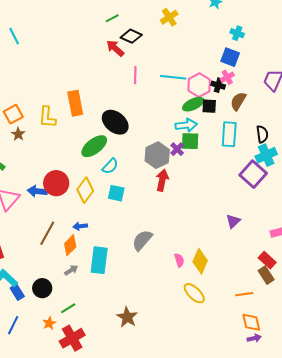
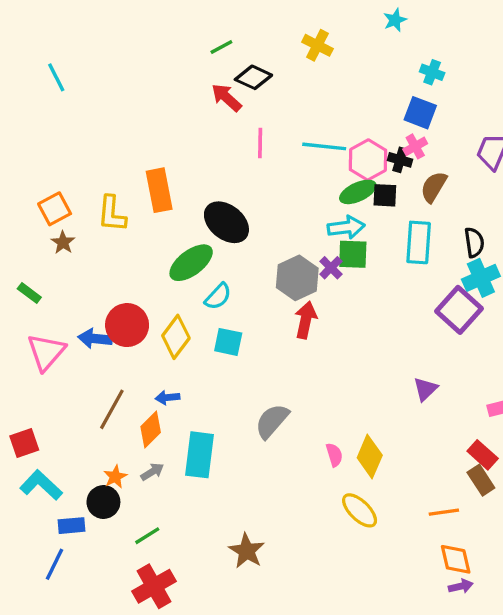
yellow cross: (169, 17) -> (317, 45), turned -30
blue rectangle: (17, 292) -> (71, 526), moved, turned -63
orange star: (49, 323) -> (115, 477), moved

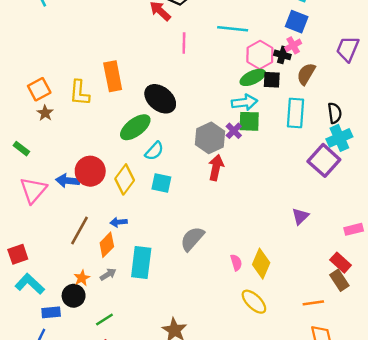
cyan line: (324, 146) -> (233, 29), moved

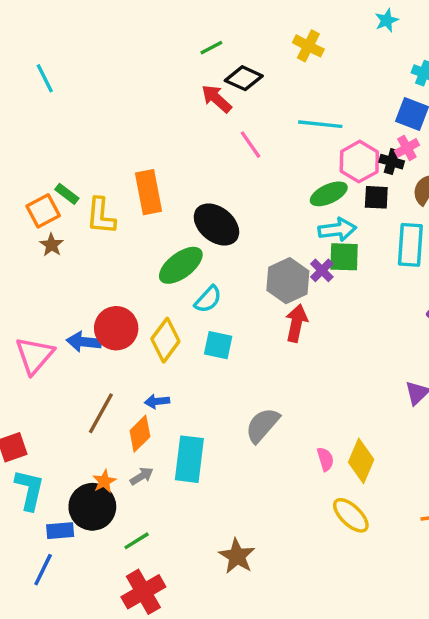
pink line: (184, 43) -> (251, 145), turned -36
green ellipse: (253, 77) -> (329, 194), moved
green rectangle: (21, 149) -> (67, 194), moved
cyan L-shape: (30, 284) -> (29, 490), turned 60
black circle: (74, 296) -> (92, 507), size x1.4

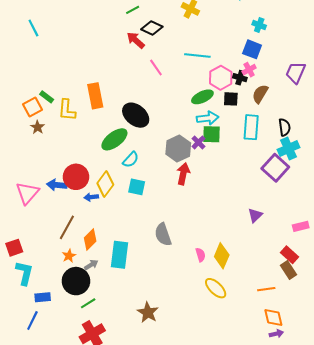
blue arrow: (157, 401) -> (91, 197), moved
gray semicircle: (262, 425) -> (163, 235), turned -60
orange star: (104, 481) -> (69, 256), moved
black circle: (92, 507) -> (76, 281), moved

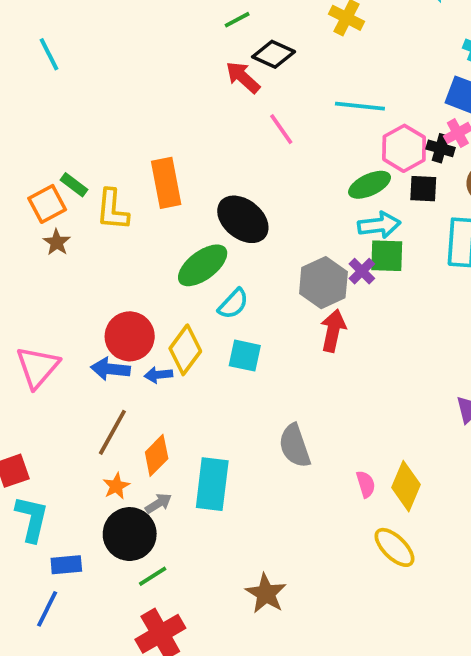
blue arrow: (57, 185) -> (110, 369), moved

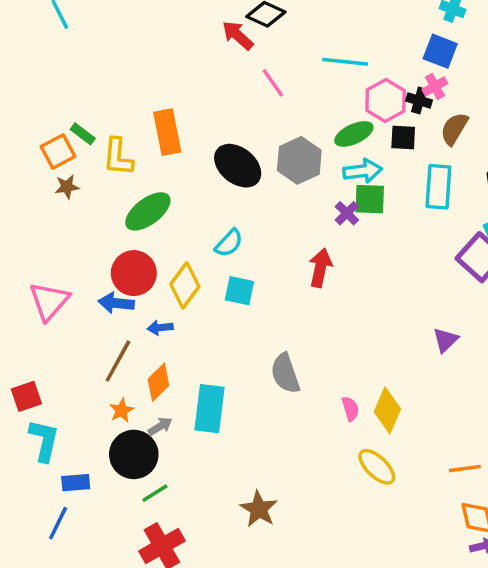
brown star: (57, 242) -> (67, 187), turned 30
green ellipse: (203, 265) -> (148, 211), moved
gray hexagon: (323, 283) -> (299, 160), moved
blue arrow: (158, 375) -> (160, 328), moved

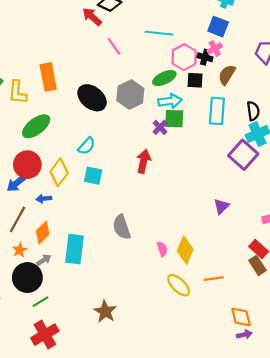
blue arrow: (116, 303) -> (16, 183), turned -45
orange line: (465, 469) -> (214, 279), moved

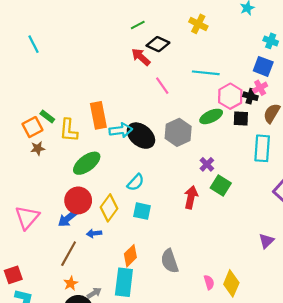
cyan arrow: (170, 101) -> (121, 130), moved
green square: (174, 119) -> (221, 186), moved, turned 30
orange diamond: (43, 233) -> (130, 256), moved

